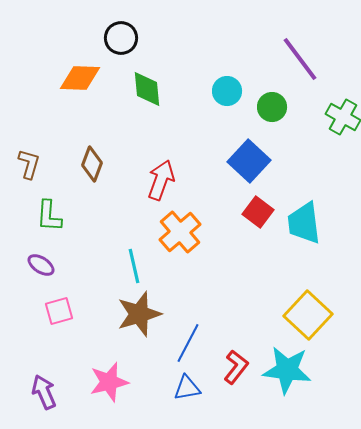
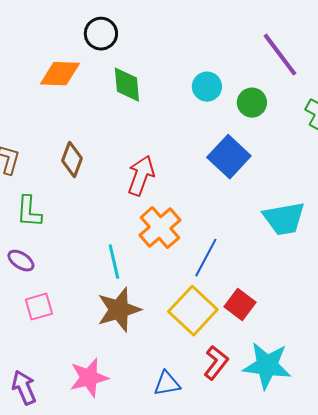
red square: (258, 212) -> (240, 305), moved
cyan trapezoid: (304, 223) -> (284, 219), turned -93
yellow square: (308, 315) -> (193, 311), moved
blue line: (188, 343) -> (206, 258), moved

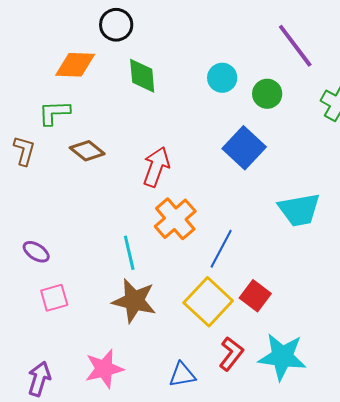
brown diamond: (72, 160) -> (87, 151), turned -72
green L-shape: (29, 212) -> (54, 113), moved, turned 84
brown star: (119, 310) -> (134, 301), turned 30
purple arrow: (24, 388) -> (39, 379), turned 40

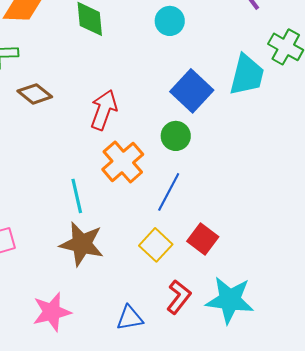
green circle: (267, 94) -> (176, 136), moved
cyan trapezoid: (299, 210) -> (247, 75), moved, turned -66
yellow square: (208, 302) -> (156, 245), size x0.7

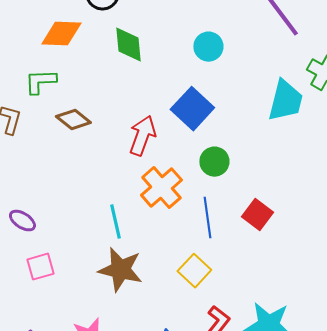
blue square: (192, 91) -> (192, 109), moved
blue line: (169, 192) -> (207, 218), turned -36
red square: (203, 239) -> (257, 215), moved

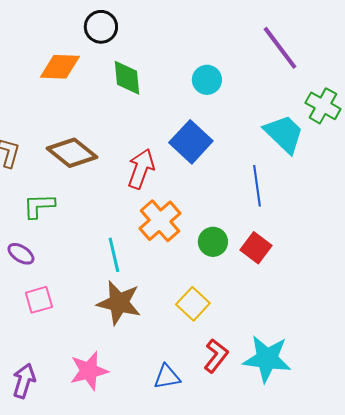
green L-shape: (40, 82) -> (39, 206), moved
cyan trapezoid: (285, 101) -> (284, 134), turned -60
brown diamond: (73, 120) -> (72, 153), size x1.4
green circle: (214, 162) -> (213, 242), moved
blue line: (207, 218) -> (257, 186), moved

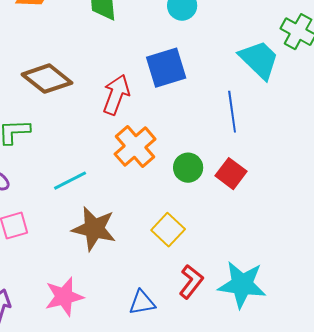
blue square: (191, 142) -> (166, 68), turned 30
cyan line: (114, 255) -> (70, 181), moved, turned 76

